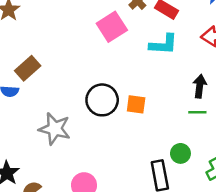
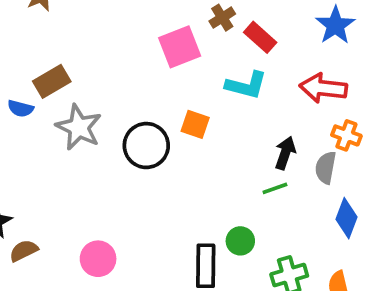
orange square: (136, 104) -> (195, 124), moved
green line: (197, 112) -> (275, 188), turned -30
gray star: (55, 129) -> (79, 127), moved

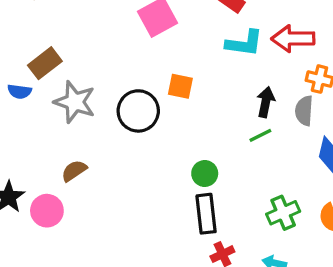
cyan L-shape: (246, 85) -> (244, 43), moved
green circle: (240, 241) -> (205, 173), moved
brown semicircle: (24, 251) -> (74, 171), moved
pink circle: (98, 259) -> (47, 211), moved

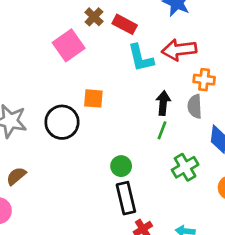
cyan L-shape: (244, 43) -> (141, 58), turned 76
green line: (260, 135) -> (162, 130), turned -36
green cross: (283, 213) -> (185, 167), moved

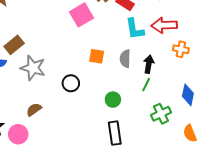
gray semicircle: (195, 106) -> (125, 59), moved
black circle: (62, 122) -> (71, 83), moved, size x0.7
green circle: (121, 166) -> (113, 100), moved

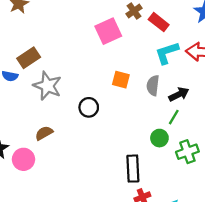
cyan L-shape: (135, 29) -> (167, 53), turned 75
black arrow: (149, 64) -> (179, 94), turned 48
green circle: (113, 100) -> (159, 138), moved

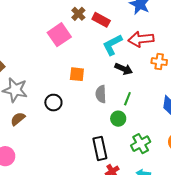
gray semicircle: (153, 85) -> (101, 94), moved
black arrow: (179, 94) -> (124, 69), moved, turned 60
brown semicircle: (44, 133) -> (18, 119), moved
green cross: (187, 152) -> (141, 144), moved

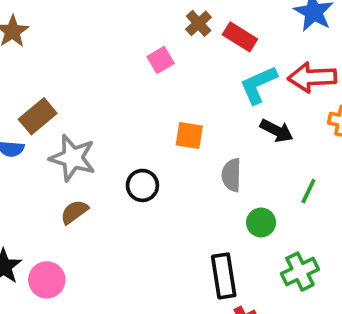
pink square: (59, 35) -> (161, 60), size x0.6
green line: (127, 99) -> (308, 191), moved

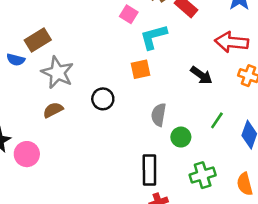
pink square: (161, 60) -> (129, 14), turned -36
cyan L-shape: (258, 85) -> (154, 37), moved
orange square: (189, 135) -> (140, 69), turned -30
gray semicircle: (232, 175) -> (159, 115), moved

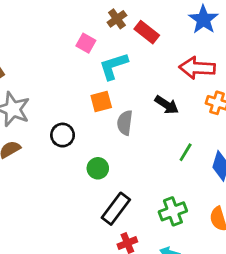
gray semicircle: (159, 115) -> (125, 123), moved
green circle: (181, 137) -> (98, 168), moved
black rectangle: (149, 170) -> (116, 209), turned 40

